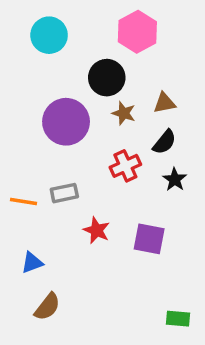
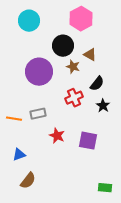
brown triangle: (164, 103) -> (90, 55), moved, turned 40

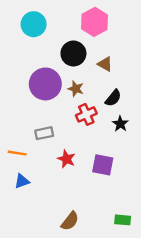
brown star: (73, 67) -> (76, 89), moved
orange line: (14, 119) -> (17, 153), moved
brown semicircle: (28, 181) -> (70, 221), moved

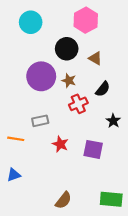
black star: (120, 124) -> (113, 121), moved
blue triangle: (22, 181) -> (14, 175), moved
green rectangle: (123, 220) -> (111, 199), size x1.5

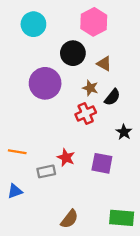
brown star: (69, 81) -> (90, 88), moved
gray rectangle: (40, 121) -> (46, 171), moved

